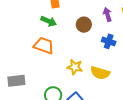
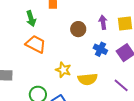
green arrow: (49, 21) -> (31, 19), moved, turned 42
yellow semicircle: (100, 73) -> (88, 79), turned -30

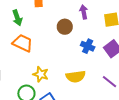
purple arrow: (103, 22) -> (84, 12), moved
yellow star: (63, 70) -> (41, 74), moved

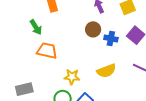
brown circle: (65, 27) -> (93, 29), moved

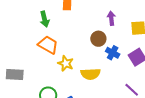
yellow semicircle: (106, 71) -> (90, 74), moved
yellow star: (72, 77) -> (66, 63), moved

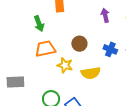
brown circle: (98, 39) -> (79, 44), moved
orange trapezoid: (48, 45) -> (45, 49), turned -35

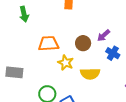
purple arrow: (105, 15) -> (104, 35), moved, turned -128
green arrow: (39, 24) -> (24, 14), moved

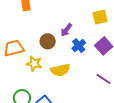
blue cross: (113, 53) -> (79, 46), turned 32

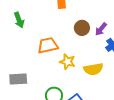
brown circle: (48, 41) -> (82, 28), moved

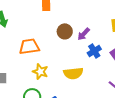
yellow star: (67, 62) -> (40, 72), moved

